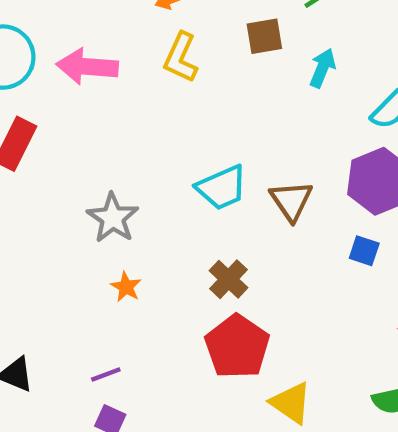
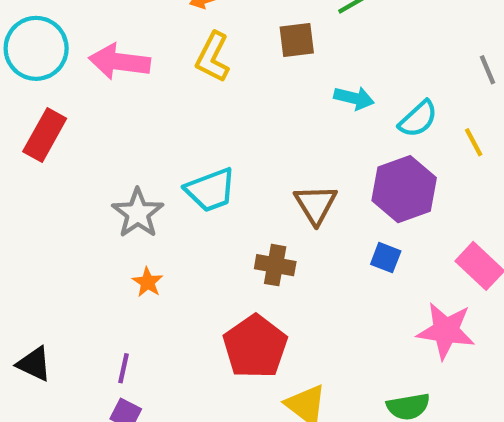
cyan arrow: (322, 68) -> (354, 98), moved, turned 78
cyan trapezoid: (222, 188) -> (211, 190), moved
brown cross: (228, 279) -> (275, 265), moved, turned -36
purple line: (106, 375) -> (124, 368), turned -60

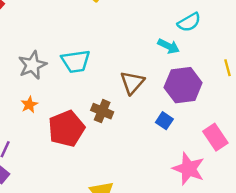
cyan arrow: (354, 98) -> (169, 46), moved
cyan semicircle: (418, 119) -> (189, 22), moved
red pentagon: (255, 347) -> (66, 129), moved

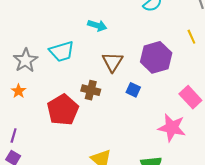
cyan arrow: (169, 46) -> (97, 26), moved
orange star: (29, 105) -> (19, 91), moved
blue square: (164, 121) -> (133, 90), moved

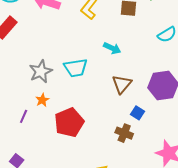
brown cross: (91, 90) -> (124, 133), moved
orange star: (19, 91) -> (42, 100), moved
purple line: (14, 136) -> (24, 116), moved

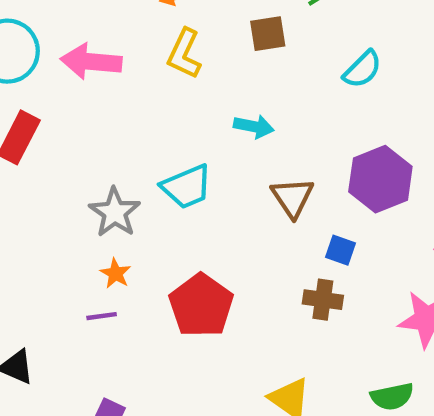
orange star: (42, 100) -> (115, 273), moved
purple line: (24, 116) -> (102, 316), turned 72

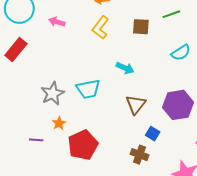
pink arrow: (91, 62) -> (57, 22), size x0.6
orange star: (115, 273) -> (59, 123), moved

